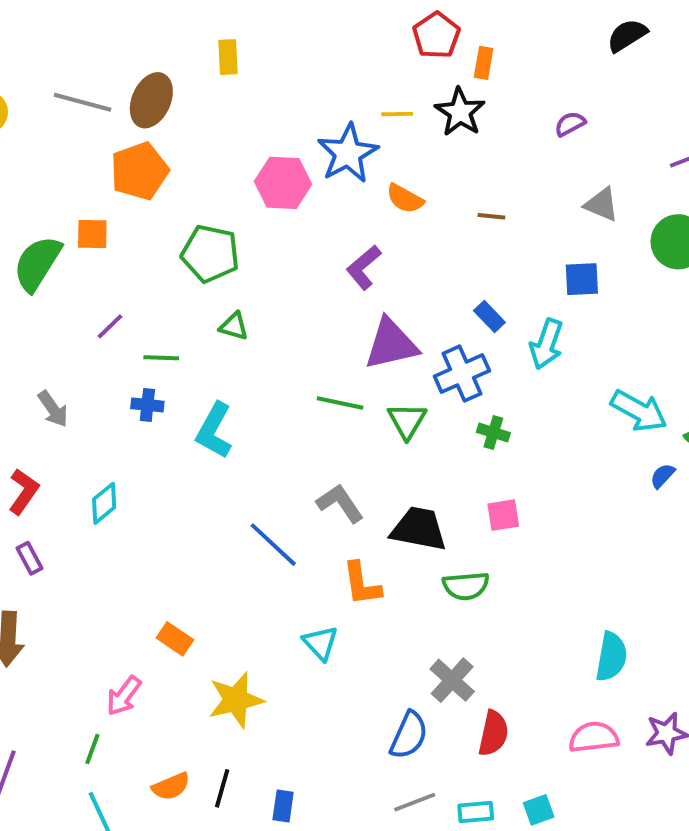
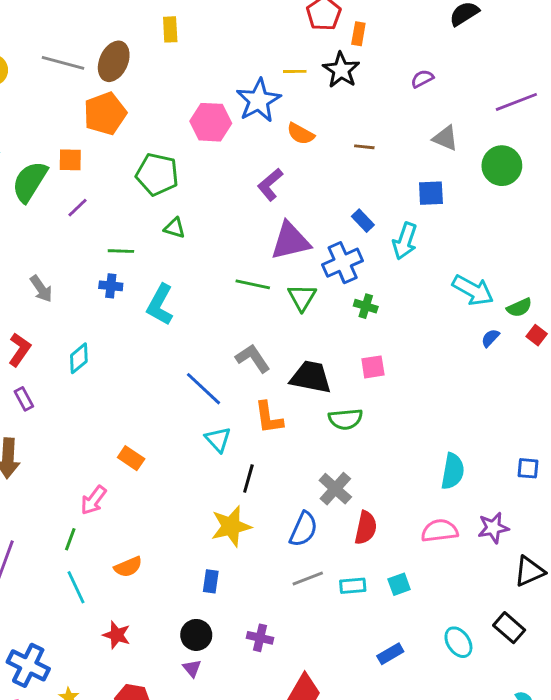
purple line: (110, 326) -> (77, 208), moved
cyan triangle: (320, 643) -> (218, 439), moved
yellow star: (236, 700) -> (231, 526), moved
black line: (222, 788) -> (248, 479), moved

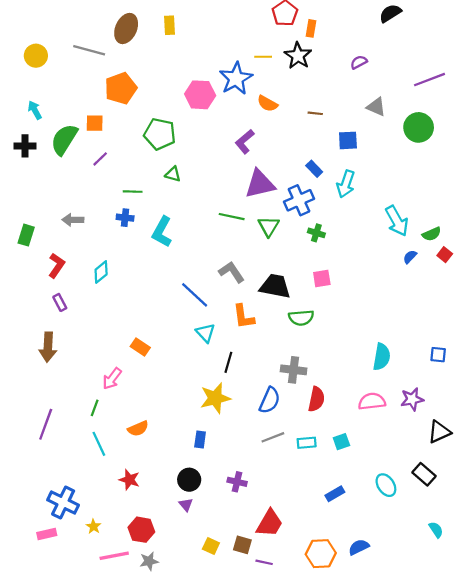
brown ellipse: (114, 61) -> (126, 28), moved
blue square: (431, 193) -> (348, 140), moved
gray arrow: (41, 289) -> (73, 220), turned 126
cyan arrow: (473, 290) -> (397, 221), turned 32
gray cross: (335, 489) -> (294, 370), turned -35

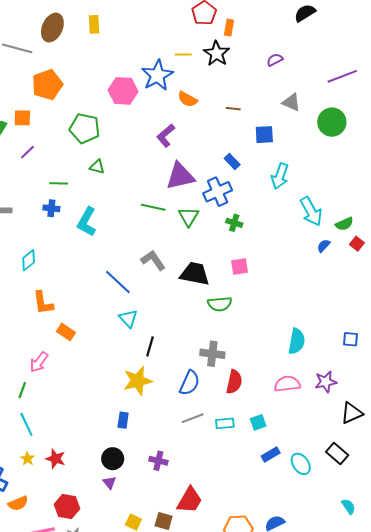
cyan arrow: (346, 184) -> (280, 176), moved
orange L-shape: (244, 317) -> (43, 303), moved
orange semicircle: (138, 429) -> (18, 503), moved
blue rectangle: (335, 494) -> (271, 455), moved
yellow star: (94, 526) -> (27, 459), moved

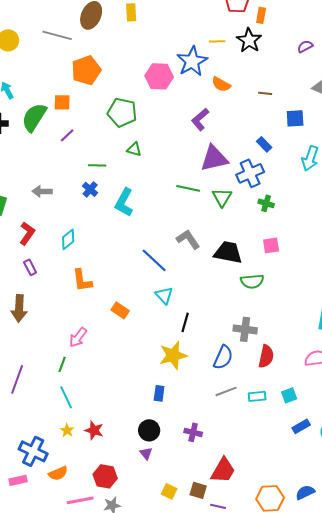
blue cross: (51, 208) -> (90, 189), turned 35
orange rectangle: (66, 332) -> (120, 310), moved

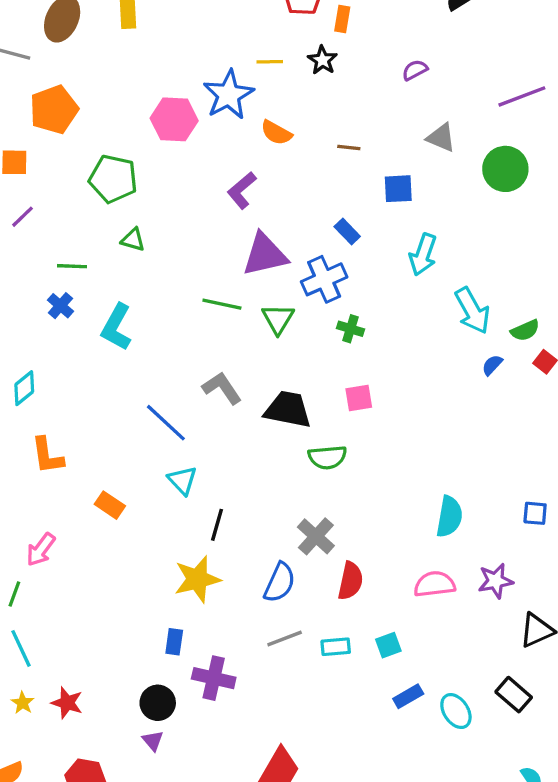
black star: (249, 40) -> (322, 60), size x0.7
gray cross: (245, 329) -> (316, 536), turned 35
purple cross: (193, 432) -> (214, 678), moved, size x1.4

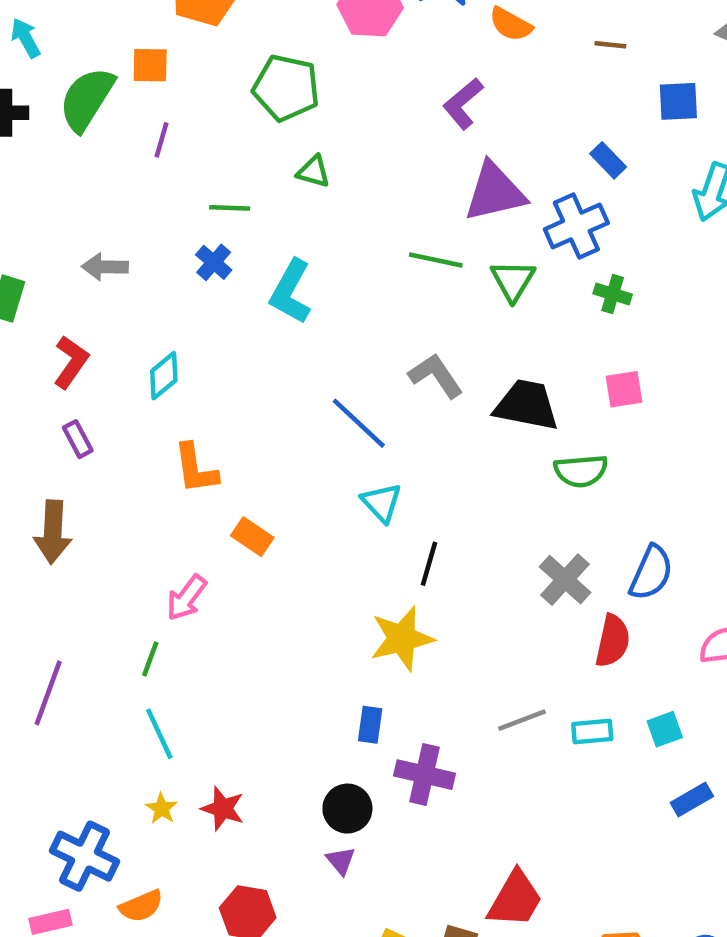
purple line: (23, 217) -> (162, 140), turned -30
orange rectangle: (110, 505) -> (252, 537), moved
blue semicircle: (280, 583) -> (651, 573), moved

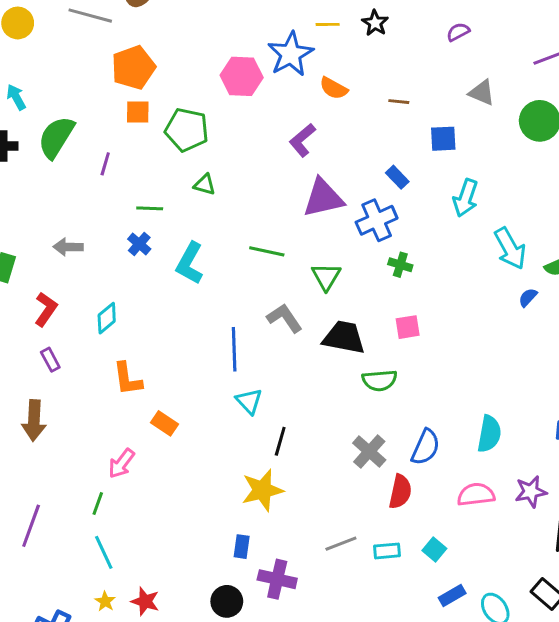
orange square: (150, 65) -> (138, 112), moved
green line: (436, 260) -> (267, 251), moved
green triangle: (513, 280) -> (326, 277), moved
blue line: (359, 423) -> (234, 349), turned 45
cyan square: (665, 729) -> (434, 549), turned -30

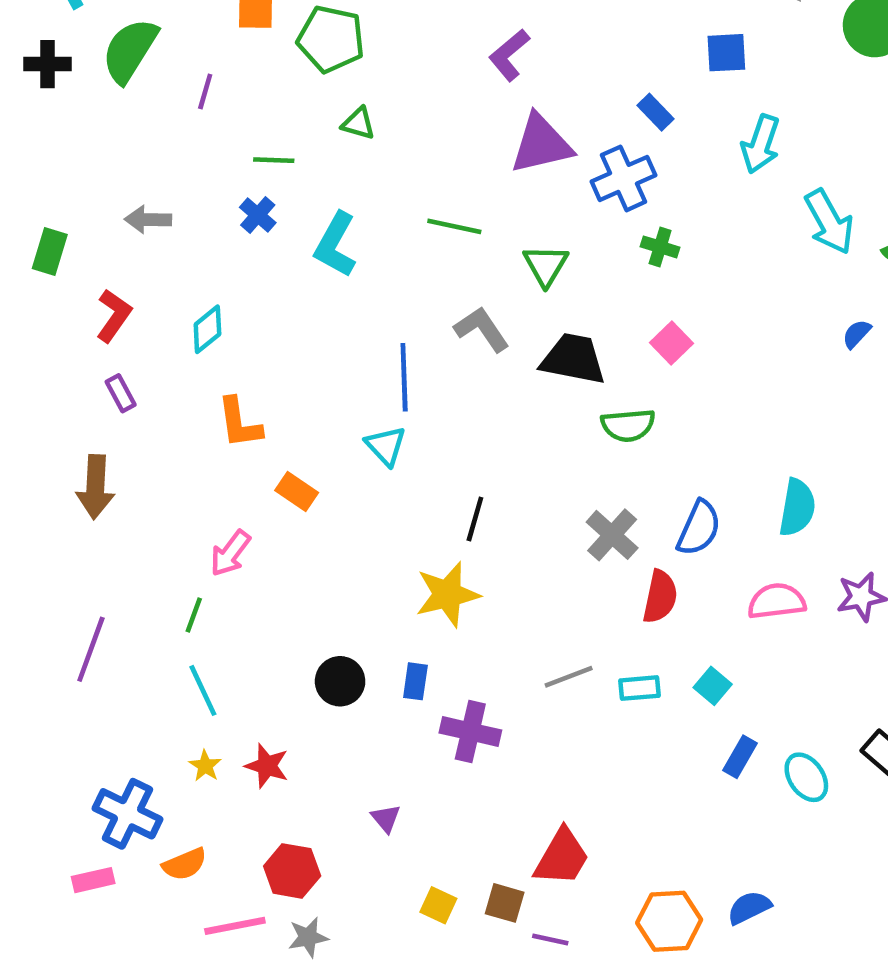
blue semicircle: (528, 297) -> (857, 334), moved
pink square: (408, 327) -> (671, 343), turned -35
cyan triangle: (249, 401) -> (386, 446), moved
blue rectangle: (452, 595) -> (740, 757), turned -30
black circle: (227, 601) -> (340, 681), moved

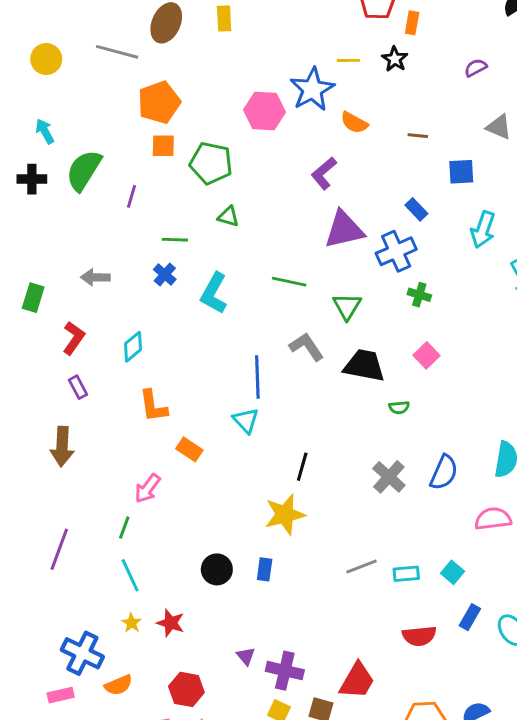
green semicircle: (628, 425) -> (399, 407), size x0.6
red semicircle: (660, 597) -> (419, 636), moved, turned 72
purple cross: (470, 732) -> (285, 671), moved

